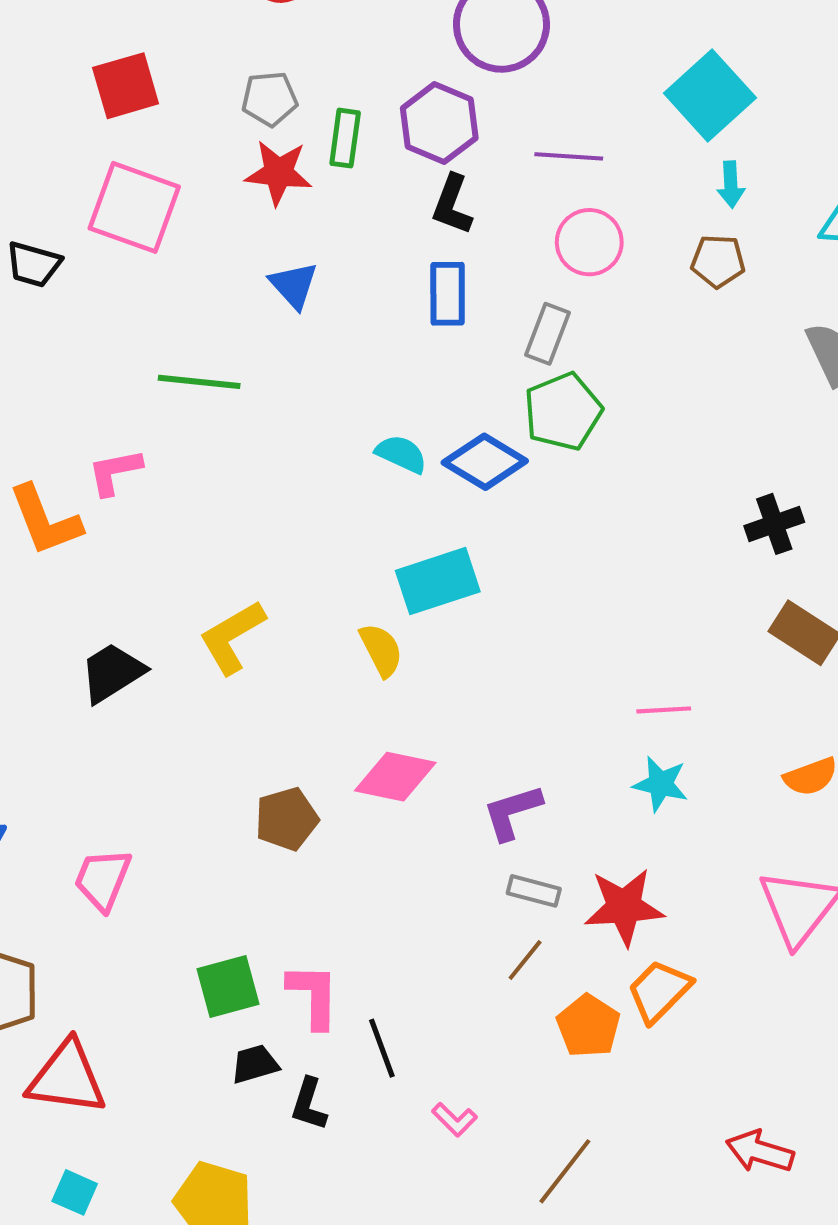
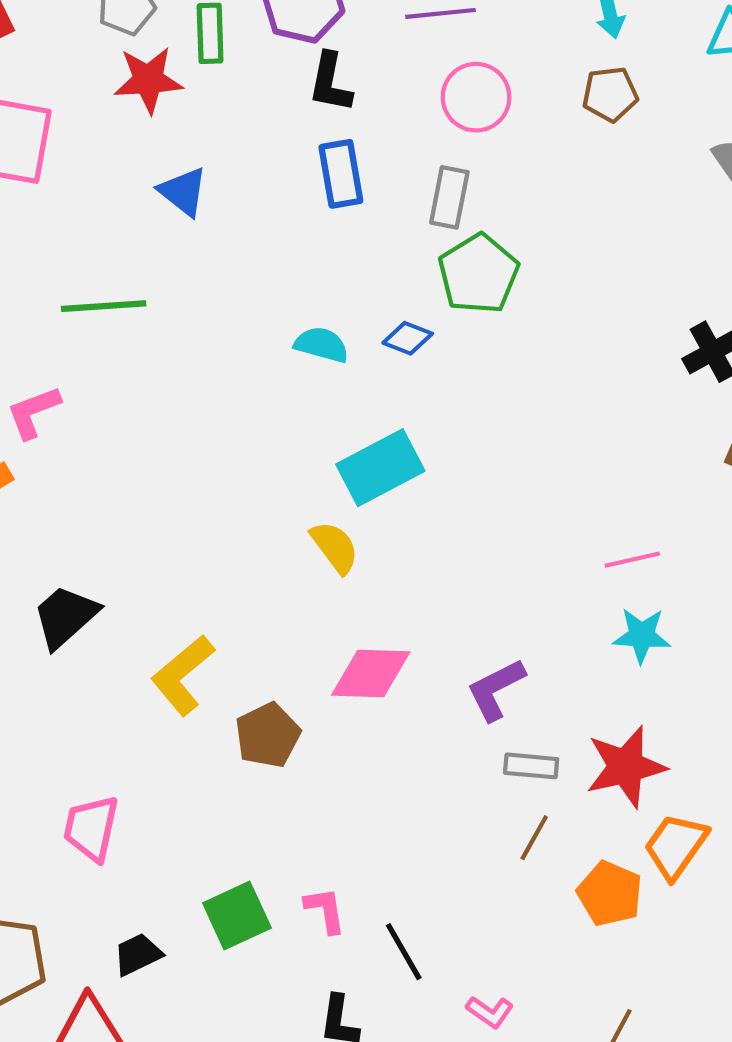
blue diamond: (485, 462) -> (408, 338), size x0.6
yellow L-shape: (232, 637) -> (183, 675), moved
pink L-shape: (313, 996) -> (325, 910), size x0.7
black trapezoid: (255, 1064) -> (138, 954), moved

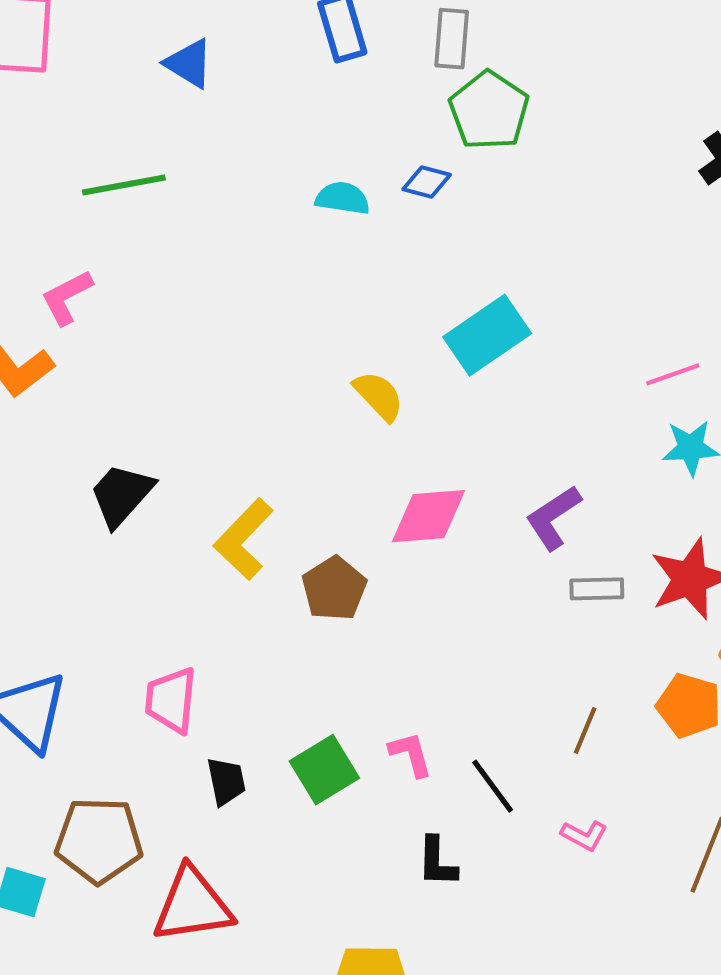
cyan rectangle: (380, 468) -> (487, 335), moved
brown line: (534, 838) -> (585, 730), moved
black trapezoid: (138, 954) -> (226, 781), moved, turned 111

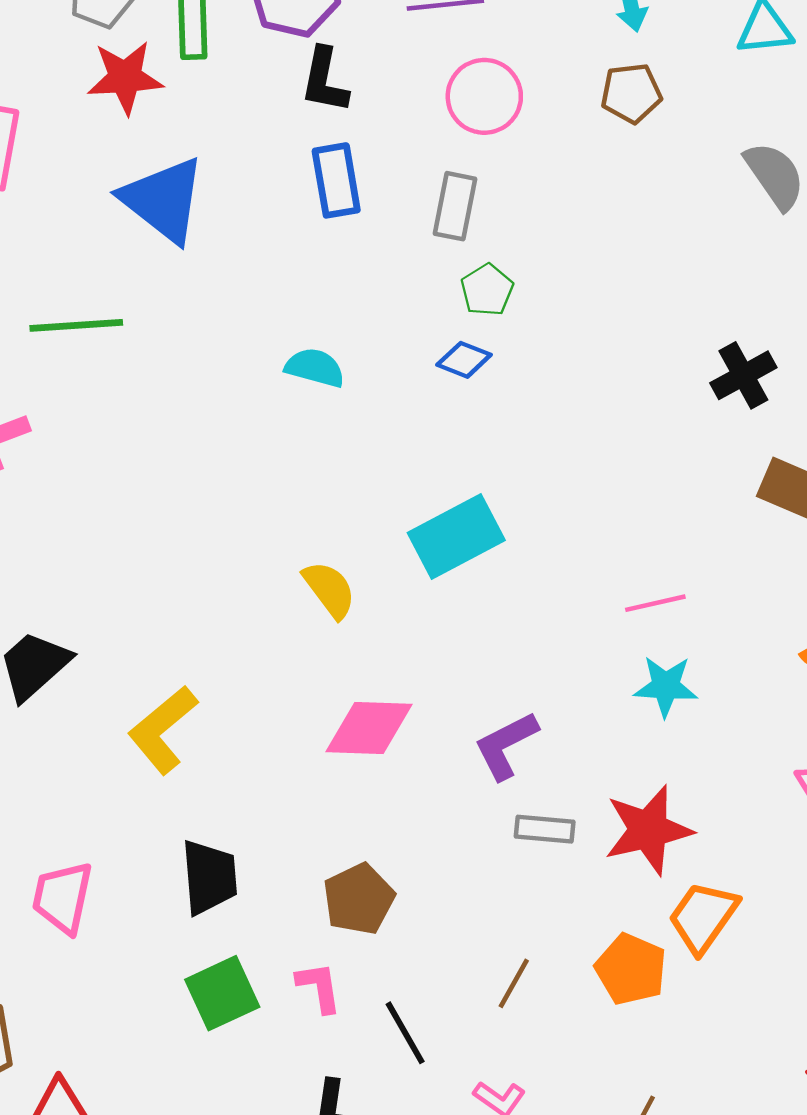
blue triangle: (189, 63) -> (163, 200), size x1.6
green pentagon: (489, 111) -> (487, 290), size x0.6
blue diamond: (427, 182) -> (464, 360), moved
brown pentagon: (334, 589) -> (359, 899), moved
black trapezoid: (226, 781) -> (209, 877), moved, size x1.4

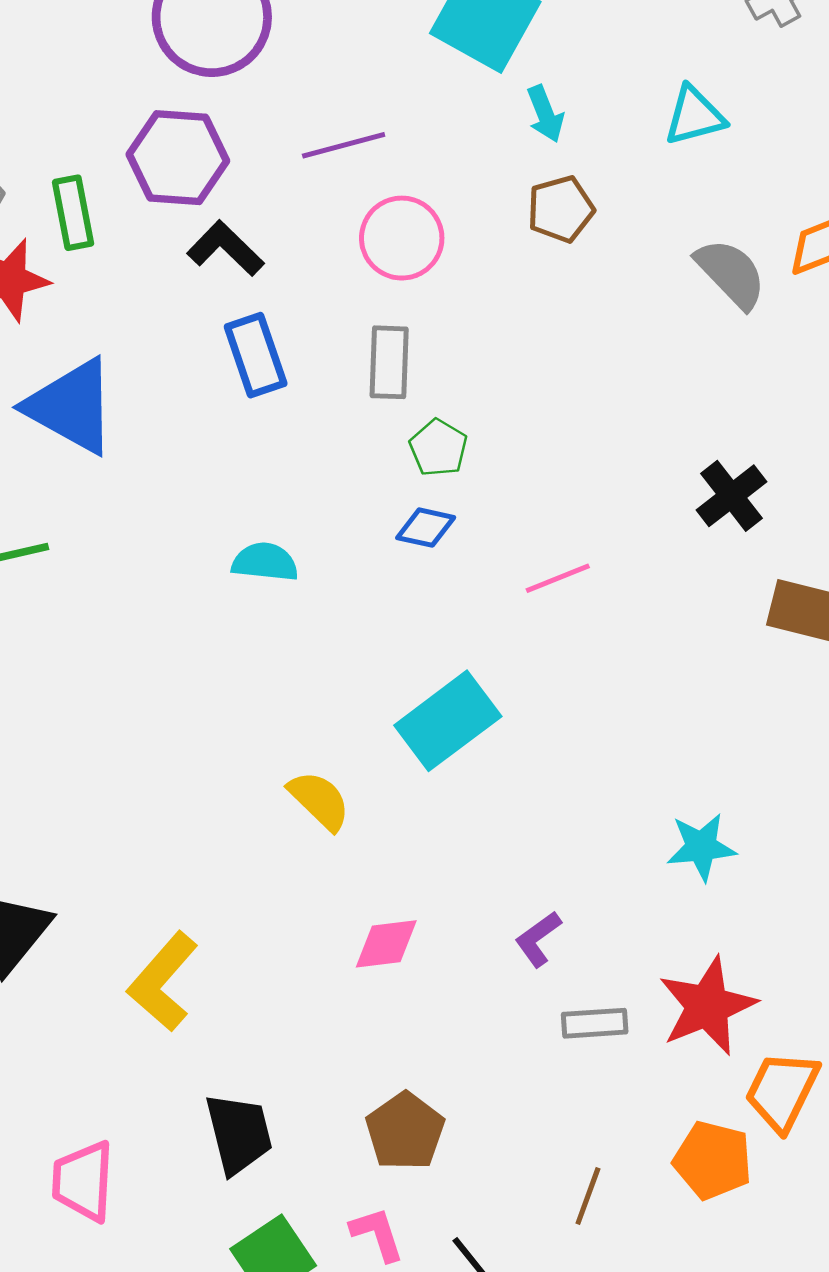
black L-shape: (325, 80) -> (226, 248), turned 132
pink line: (655, 603) -> (558, 578), moved
pink diamond: (369, 728) -> (386, 944), size x0.7
purple L-shape: (506, 745) -> (538, 939), size x0.7

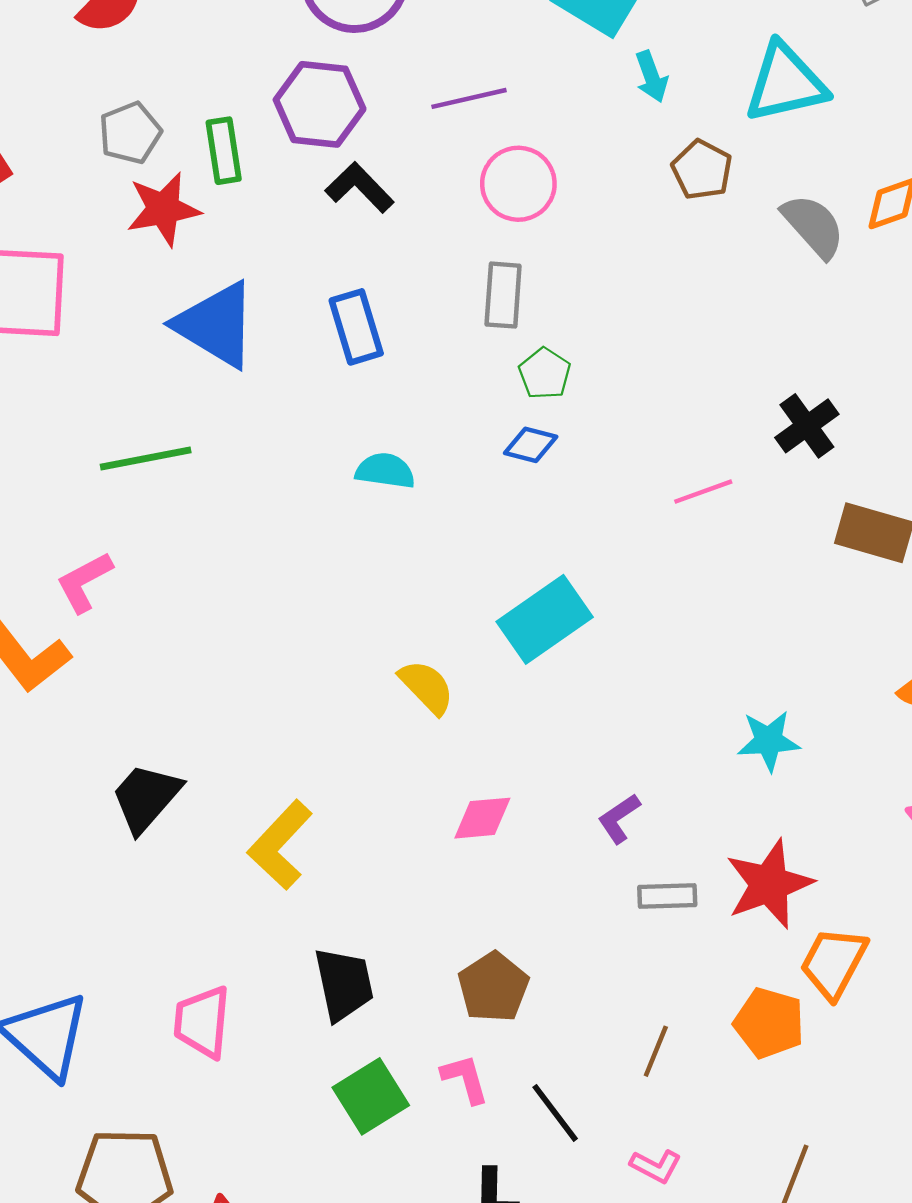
cyan triangle: (694, 116) -> (785, 83), size x1.5
brown pentagon: (561, 209) -> (702, 170), moved, turned -30
blue rectangle: (256, 355) -> (356, 327), moved
pink line: (558, 578) -> (703, 492), moved

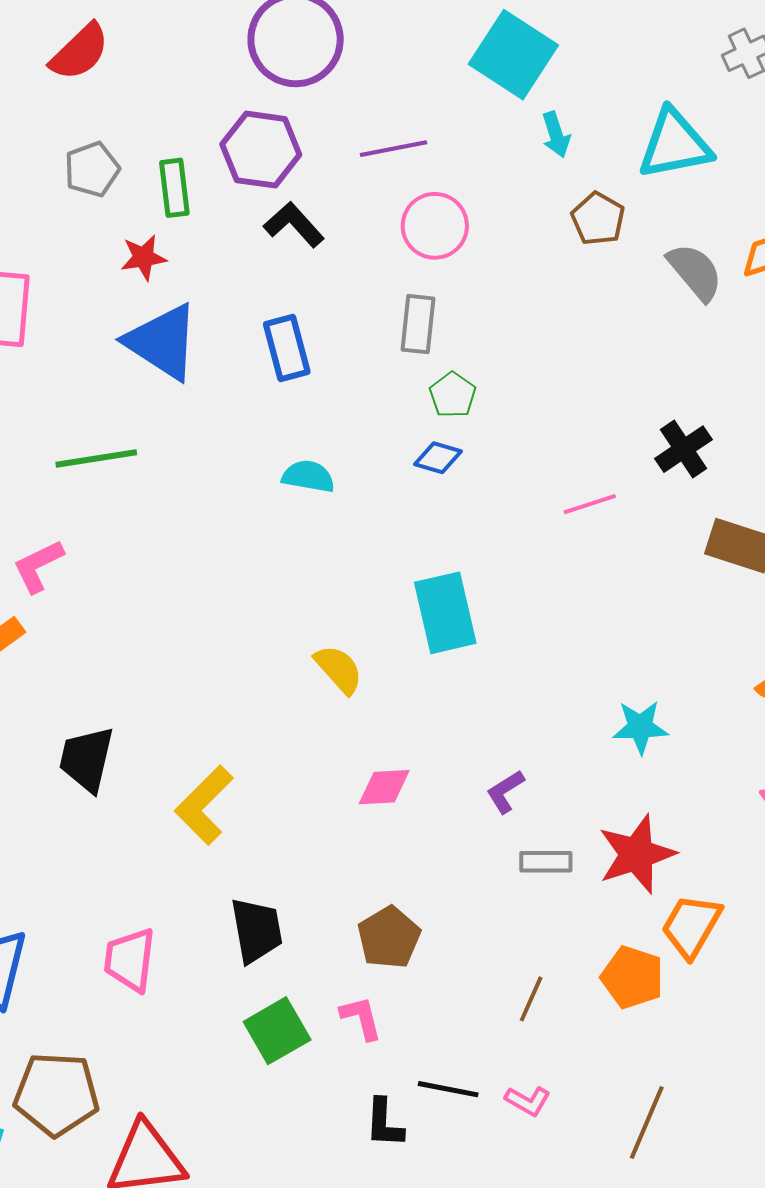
red star: (163, 209) -> (143, 257), moved, size x0.7
cyan rectangle: (545, 619) -> (445, 613), turned -70
black trapezoid: (146, 798) -> (87, 759), turned -30
black line: (555, 1113) -> (448, 1089), moved, turned -44

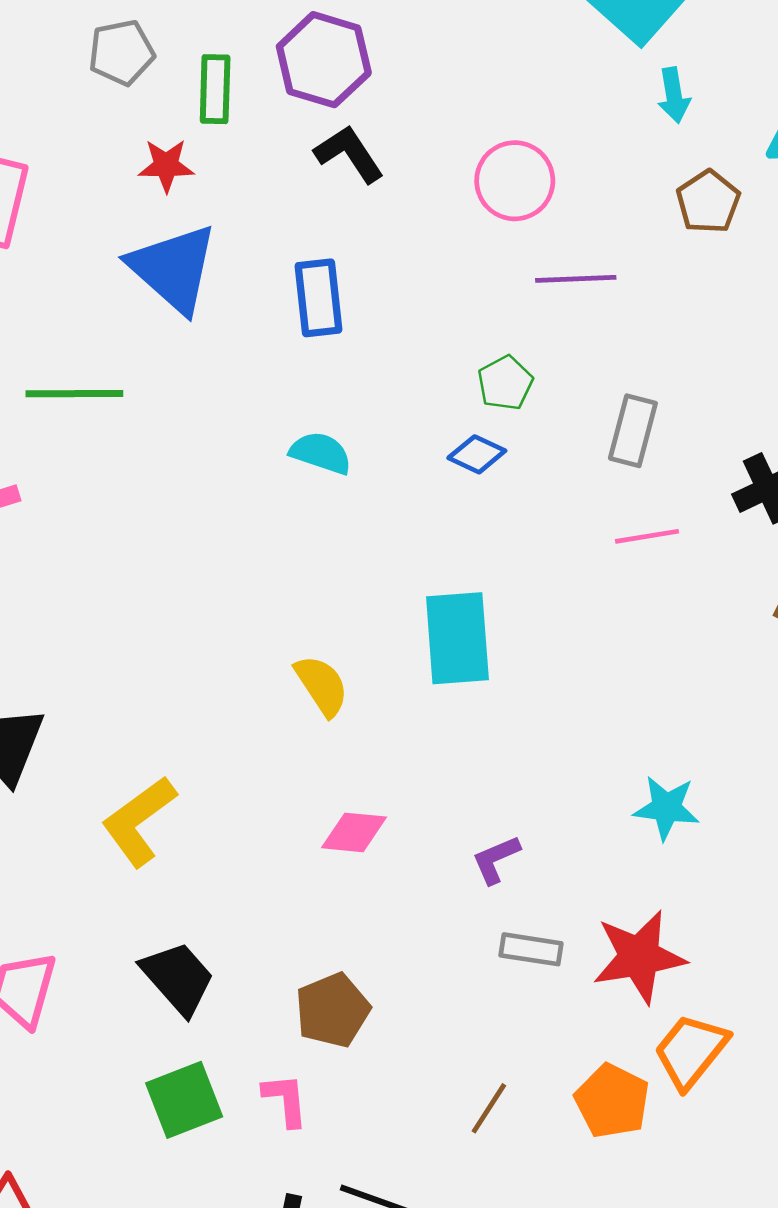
purple line: (394, 149) -> (576, 279), moved
gray rectangle: (418, 324) -> (633, 431), moved
black trapezoid: (256, 930) -> (178, 978), turned -40

